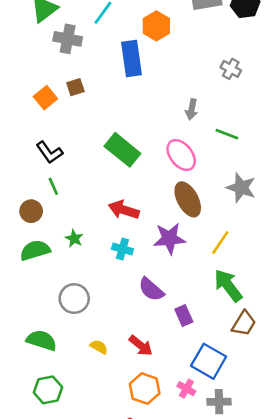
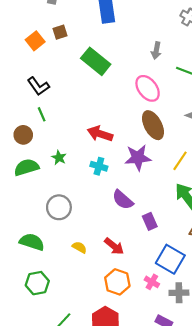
green rectangle: (122, 150) -> (96, 61), moved

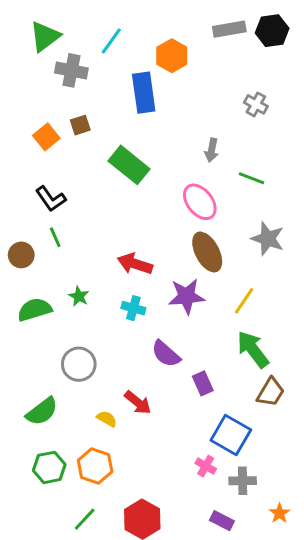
brown circle: (23, 135) -> (21, 255), moved
green semicircle: (32, 242) -> (42, 411), turned 125
red arrow: (114, 246) -> (138, 403), moved
orange hexagon: (117, 282) -> (95, 466), moved

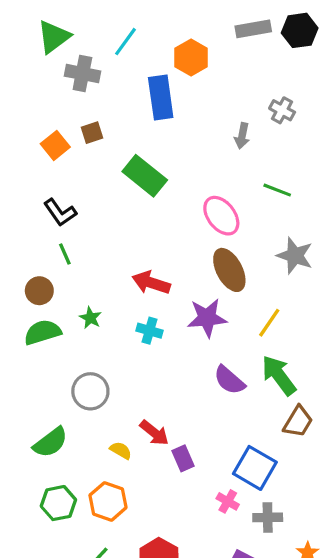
gray arrow: (212, 150) -> (242, 136), moved
brown circle: (21, 255) -> (39, 291), moved
purple semicircle: (166, 354) -> (229, 380), moved
purple rectangle: (203, 383) -> (183, 458), moved

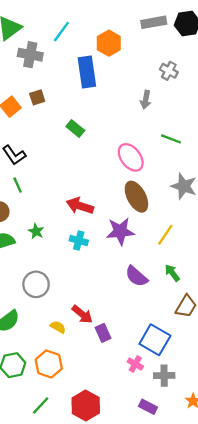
gray cross: (282, 110) -> (169, 71), moved
green rectangle: (145, 176) -> (75, 129), size x0.6
green arrow: (279, 375) -> (172, 273), size x0.6

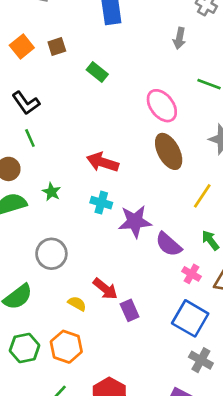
brown square: (37, 97) -> (57, 46), moved
purple star: (120, 231) -> (135, 221), moved
pink cross: (135, 364) -> (191, 274), moved
gray cross: (164, 376) -> (201, 360), turned 30

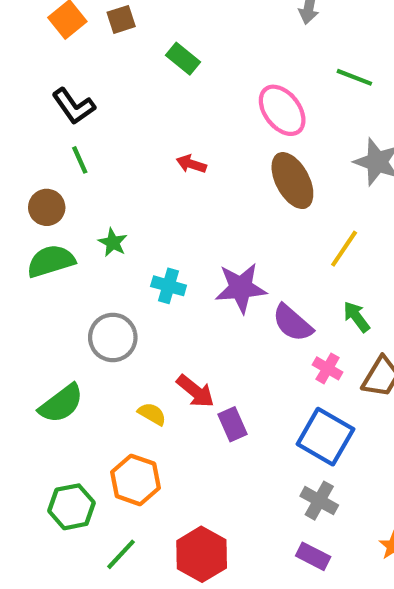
red arrow: (103, 162) -> (191, 164), moved, size x0.6
cyan cross: (101, 203) -> (169, 286), moved
green hexagon: (25, 348) -> (71, 507), moved
gray cross: (201, 360) -> (319, 501), moved

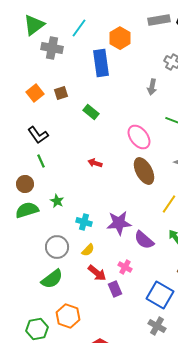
pink cross: (328, 368) -> (125, 267), moved
green semicircle: (61, 404) -> (52, 279), moved
yellow semicircle: (152, 414) -> (88, 250), moved, turned 104

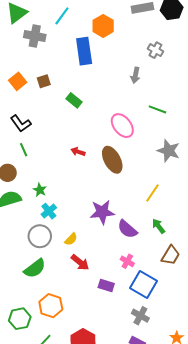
brown ellipse: (144, 171) -> (112, 160), moved
cyan cross: (84, 222) -> (49, 211), moved, turned 35
pink cross: (125, 267) -> (127, 261), moved
purple rectangle: (115, 289) -> (106, 286), moved, turned -49

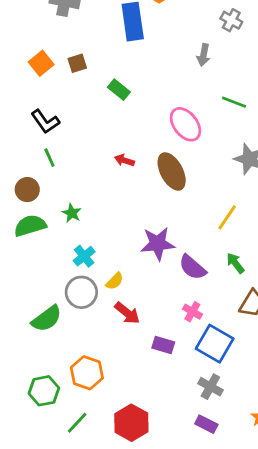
cyan cross: (49, 211) -> (84, 256), moved
gray circle: (40, 236) -> (81, 292), moved
green semicircle: (35, 268) -> (47, 319), moved

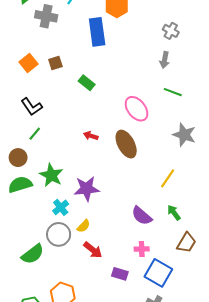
gray arrow: (204, 55) -> (165, 60), moved
green line: (49, 158) -> (35, 134), turned 64
green star: (72, 213) -> (51, 175), size x1.6
purple star: (158, 244) -> (87, 189), moved
pink cross: (192, 312) -> (142, 249), turned -32

